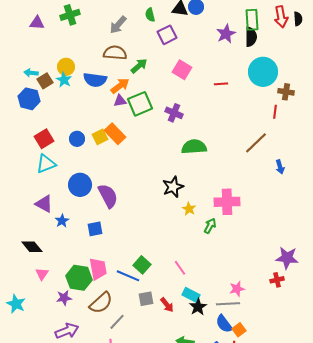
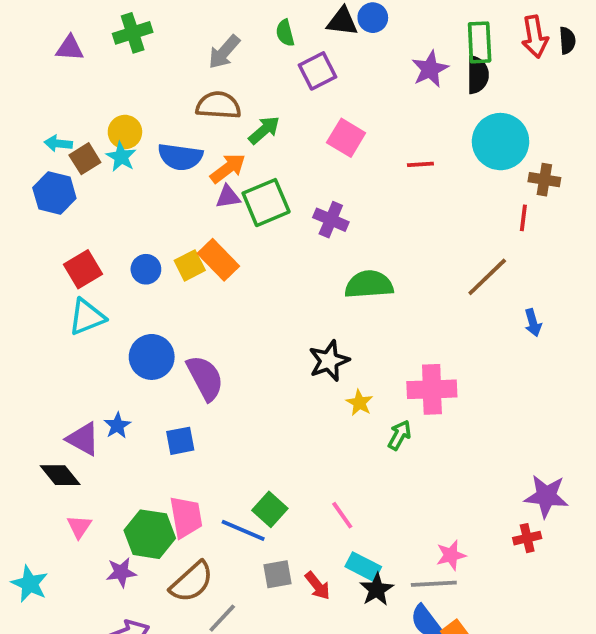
purple triangle: (44, 204) -> (83, 439), moved

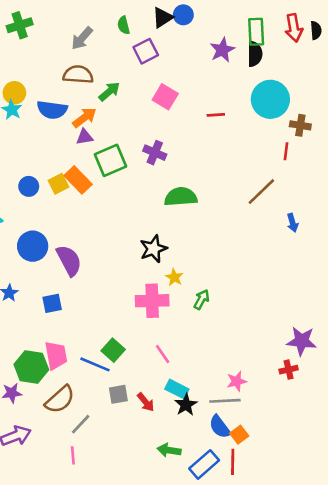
black triangle: (342, 21) -> (163, 17), turned -40
green square: (266, 203) -> (111, 160), moved
pink cross: (432, 389) -> (152, 301), moved

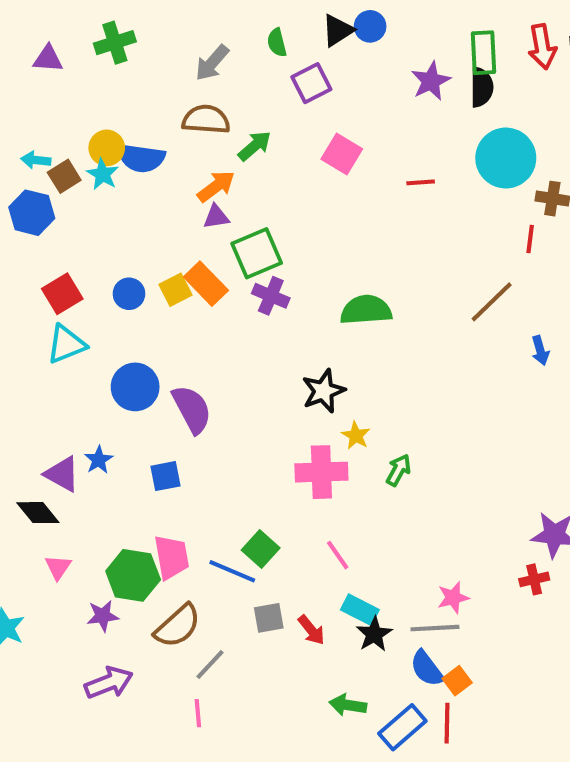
blue semicircle: (52, 110) -> (141, 158), moved
purple cross: (155, 153) -> (271, 296), moved

